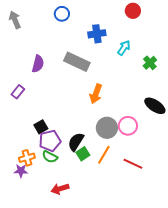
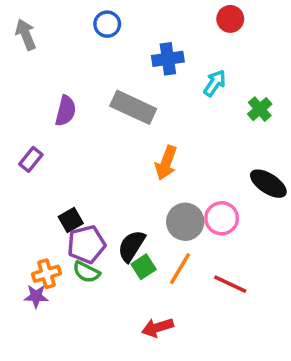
red arrow: (60, 189) -> (157, 327), moved

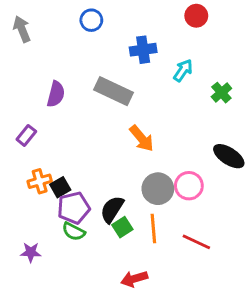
orange arrow: (166, 163) -> (142, 138), turned -60
orange line: (180, 269) -> (153, 229), turned -36
orange cross: (47, 274) -> (40, 181), moved

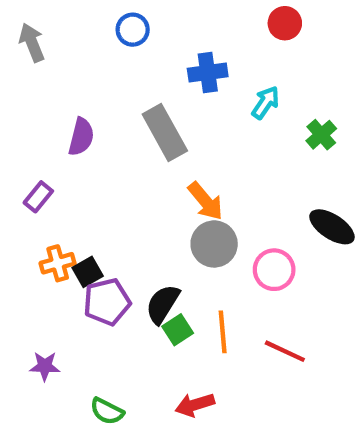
gray rectangle: (114, 91) -> (165, 133), turned 36
gray circle: (158, 189) -> (214, 244), moved
green semicircle: (74, 232) -> (107, 411), moved

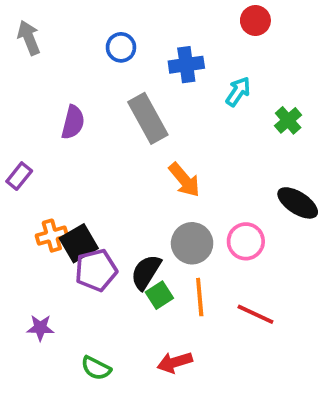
blue circle: (133, 30) -> (121, 47), moved
purple rectangle: (38, 197) -> (19, 176), moved
gray circle: (214, 244) -> (192, 243), moved
black square: (88, 272) -> (79, 243), size x1.4

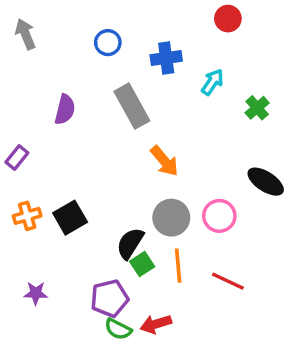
orange cross: (52, 236) -> (27, 216), moved
purple pentagon: (96, 270) -> (110, 298), moved
green semicircle: (96, 368) -> (118, 329), moved

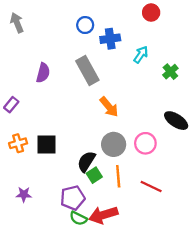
blue circle: (108, 43) -> (85, 25), moved
black square: (70, 218) -> (46, 144), turned 30
red arrow: (156, 324) -> (103, 215), size x1.4

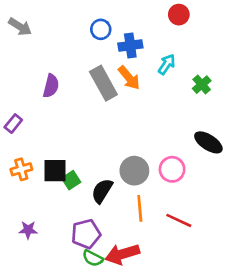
gray arrow: (17, 23) -> (20, 27), turned 144
orange arrow: (109, 107) -> (129, 78), moved
green square: (94, 175) -> (71, 180), moved

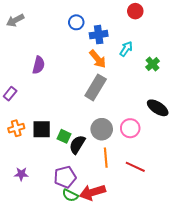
gray arrow: (20, 27) -> (15, 20), turned 120
gray rectangle: (103, 83) -> (96, 87), moved, turned 60
green square: (71, 180) -> (64, 136), moved, turned -32

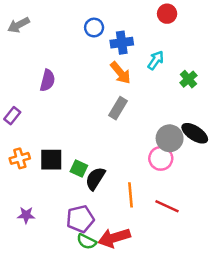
gray rectangle: (96, 87) -> (118, 108), size x0.7
gray circle: (102, 129) -> (170, 138), moved

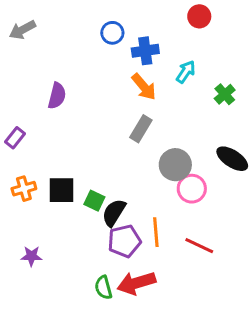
gray circle: (170, 138) -> (175, 165), moved
purple pentagon: (80, 219) -> (124, 241), moved
green semicircle: (86, 242) -> (103, 288), turned 48

